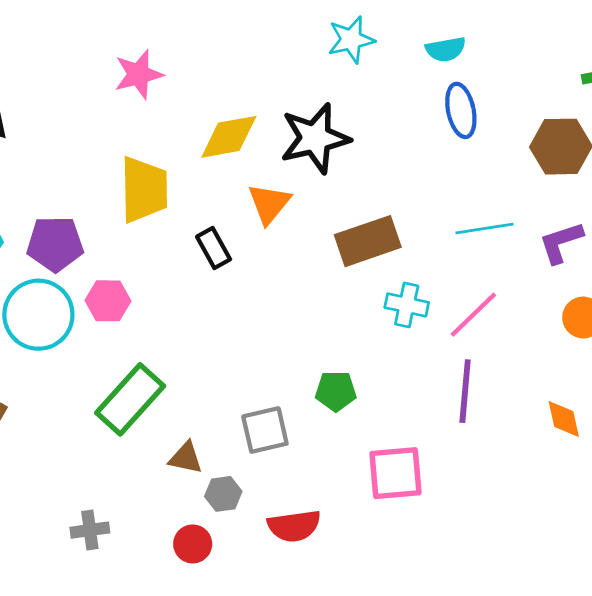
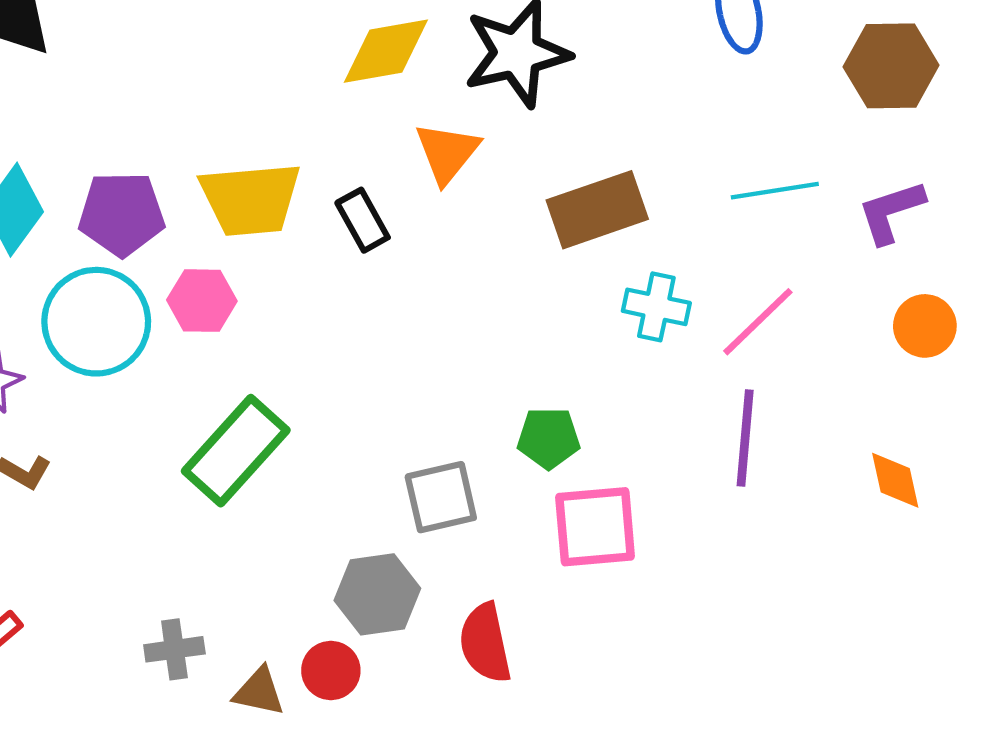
yellow trapezoid: (144, 190) -> (251, 199), moved, turned 86
brown triangle: (186, 458) -> (259, 692), moved
pink square: (396, 473) -> (595, 527), moved
gray hexagon: (223, 494) -> (377, 594), size x1.5
red semicircle: (294, 526) -> (485, 643), turned 86

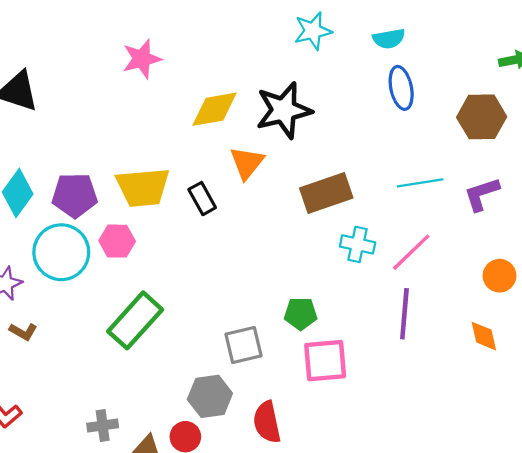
orange circle: (925, 326) -> (500, 276), moved

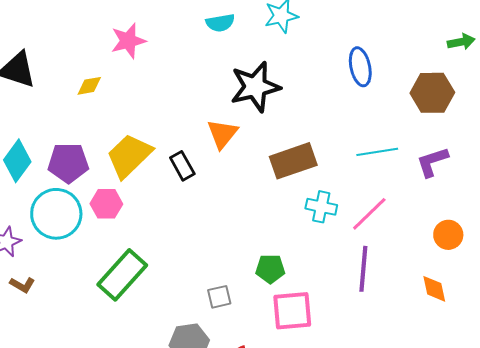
cyan semicircle: (389, 39) -> (220, 23), moved
yellow diamond: (214, 109) -> (89, 86), moved, size x0.6
yellow trapezoid: (143, 187) -> (129, 156), turned 141
gray square: (244, 345) -> (219, 297), size x0.7

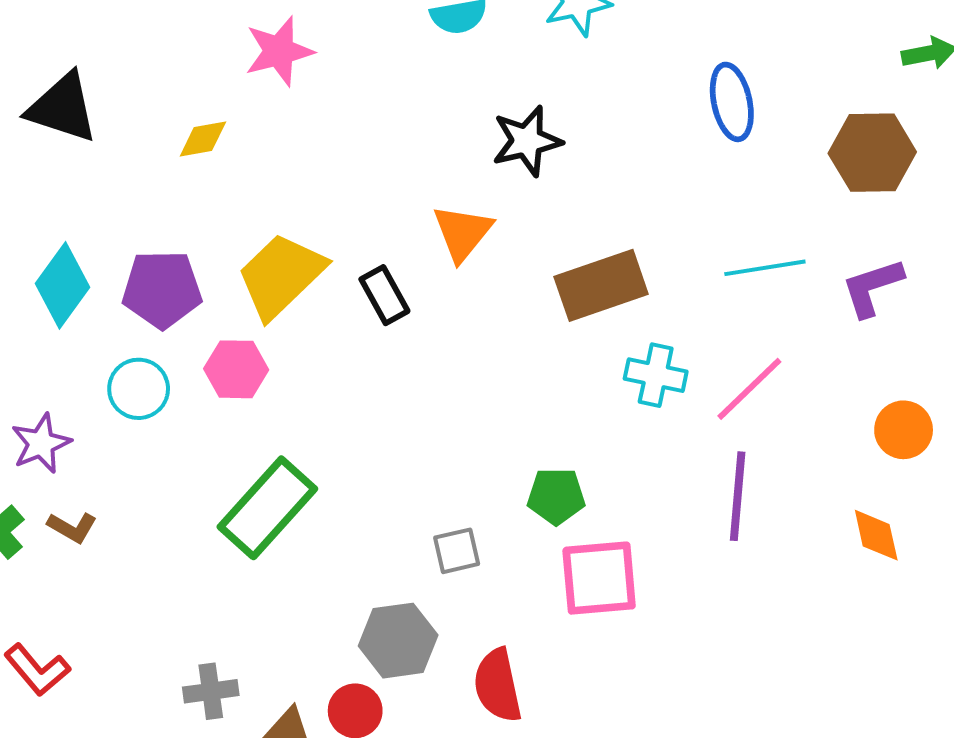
black star: (255, 87) -> (527, 141), size x0.7
cyan circle: (56, 214) -> (139, 389), size x0.6

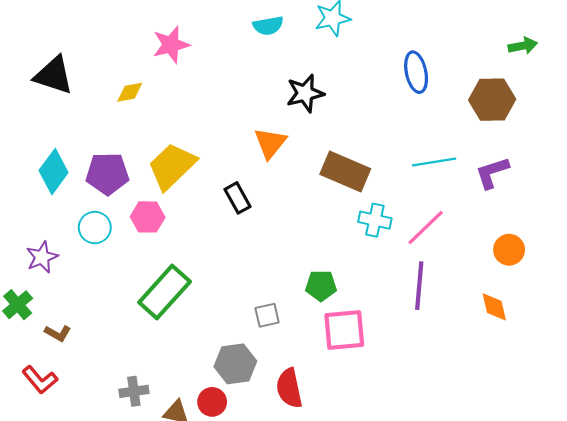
brown rectangle: (601, 285) -> (345, 172), turned 42
black rectangle: (384, 295) -> (237, 198), moved
brown L-shape: (72, 527) -> (58, 333), moved

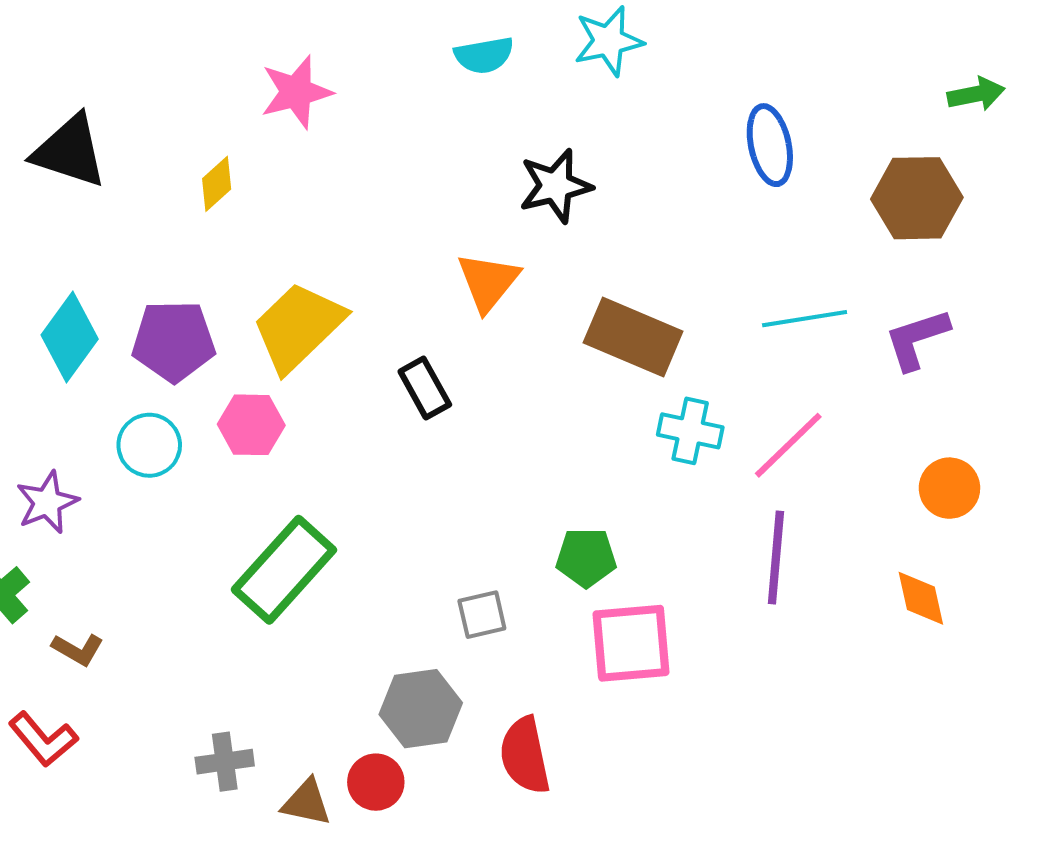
yellow diamond: (130, 92) -> (217, 184), turned -32

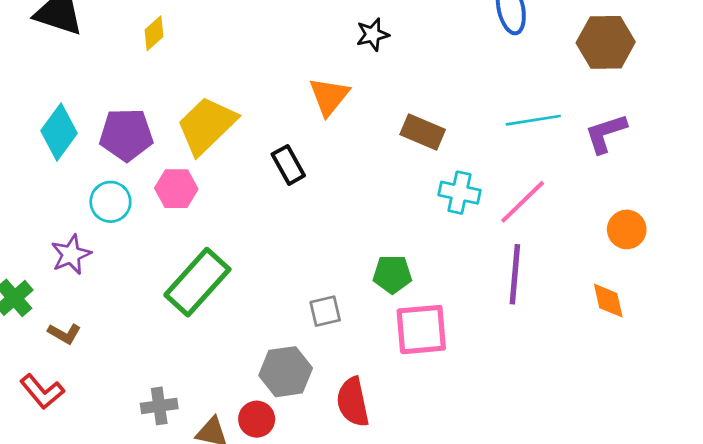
black star: (555, 186) -> (373, 35), size x0.7
brown rectangle: (633, 337) -> (423, 132), size x0.7
purple star: (47, 502) -> (71, 254), moved

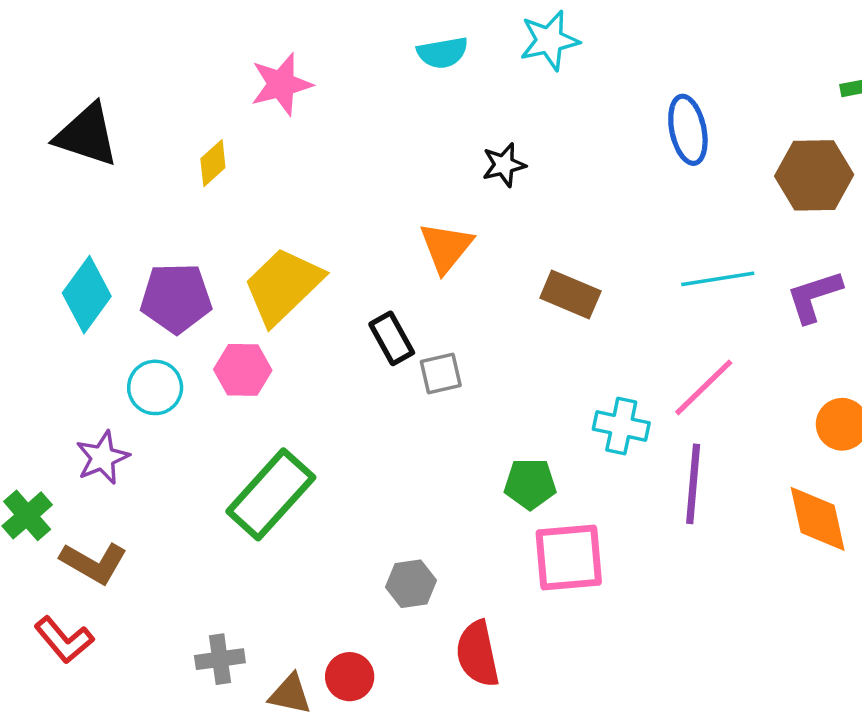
cyan cross: (459, 193) -> (621, 426), moved
orange diamond: (608, 301) -> (818, 519), size x1.4
gray square: (325, 311) -> (441, 373), moved
brown L-shape: (64, 334) -> (94, 563), size x1.5
gray hexagon: (286, 372) -> (411, 584), moved, size x0.7

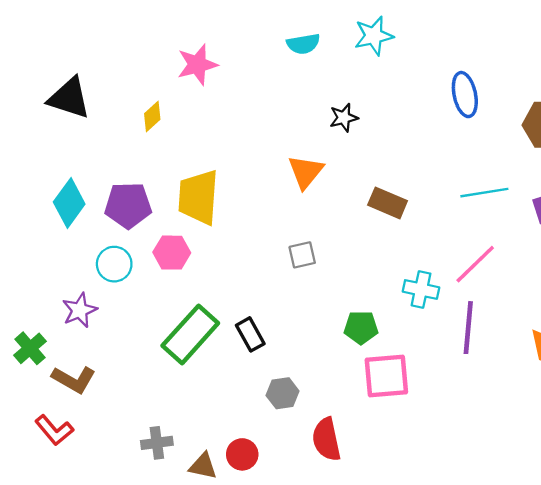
yellow trapezoid: (283, 286) -> (198, 197), turned -42
black rectangle: (392, 338) -> (250, 334), moved

